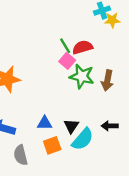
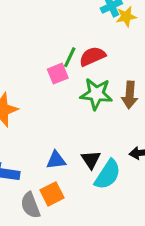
green line: (65, 46) -> (70, 57), turned 63
pink square: (67, 61) -> (58, 74), moved, turned 35
orange square: (52, 145) -> (52, 194), moved

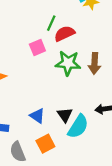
green line: (70, 57) -> (51, 23), moved
blue triangle: (56, 160) -> (37, 116), turned 42
orange square: (52, 194) -> (45, 144), moved

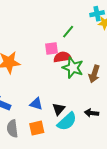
red semicircle: (64, 33) -> (62, 57), moved
blue triangle: (37, 116) -> (36, 104), turned -32

